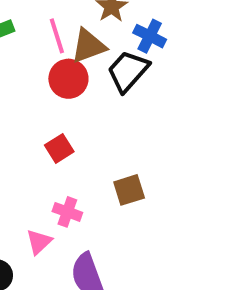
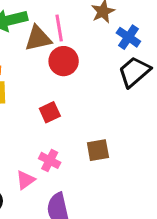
brown triangle: (88, 46) -> (38, 38), moved
black trapezoid: (128, 71) -> (134, 72), moved

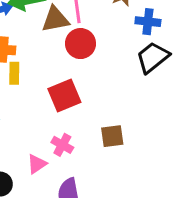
blue cross: (128, 37) -> (148, 22), turned -30
red square: (50, 112) -> (64, 95), size x1.5

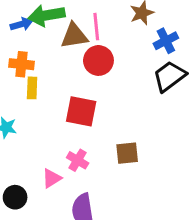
blue cross: (148, 22) -> (166, 41), turned -35
red square: (64, 95) -> (81, 111), turned 32

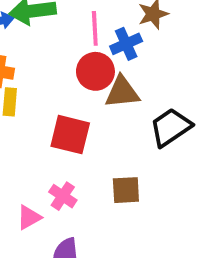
brown triangle: (74, 36) -> (122, 92), moved
blue cross: (166, 41) -> (126, 44), moved
black trapezoid: (169, 76) -> (171, 127), moved

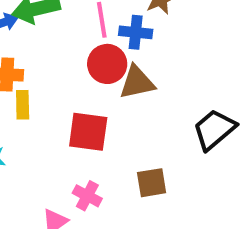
blue cross: (126, 44) -> (136, 32), turned 36
black trapezoid: (171, 127) -> (214, 129), moved

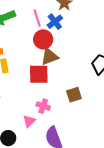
blue cross: (136, 32) -> (55, 22), turned -35
brown triangle: (137, 82) -> (50, 57), moved

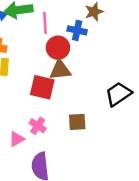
pink line: (37, 18) -> (45, 23), moved
blue cross: (55, 22) -> (77, 30), turned 35

